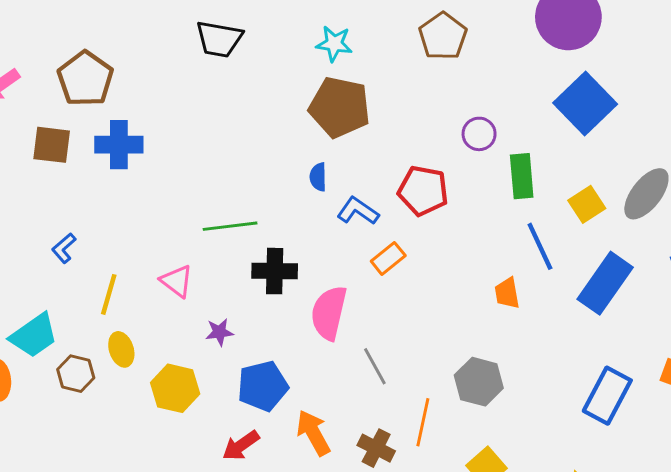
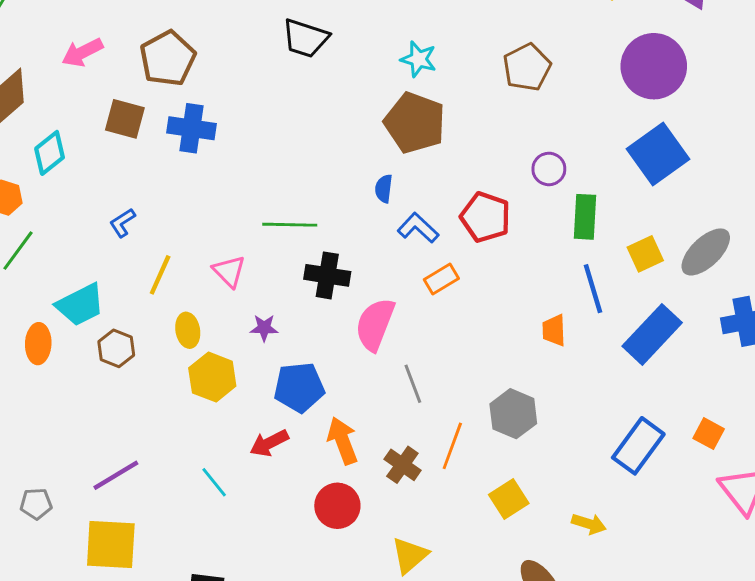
yellow ellipse: (121, 349) -> (188, 330), moved

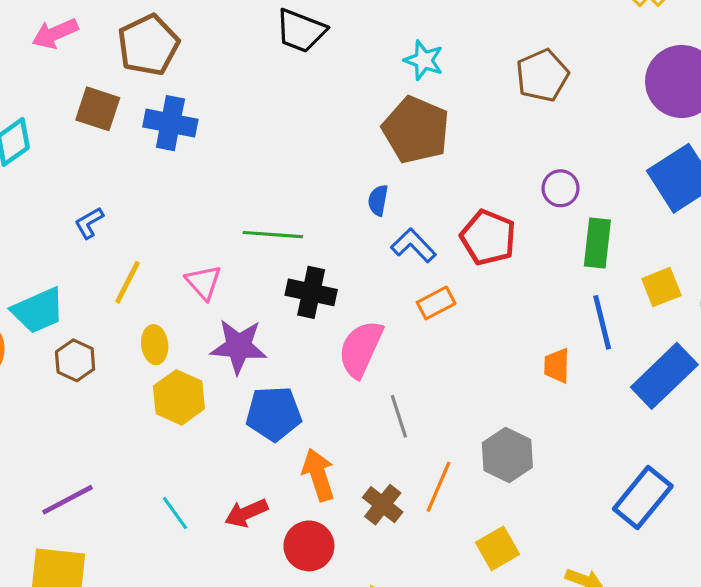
purple star: (264, 328) -> (239, 346), size x1.8
red arrow: (269, 443) -> (246, 513), moved

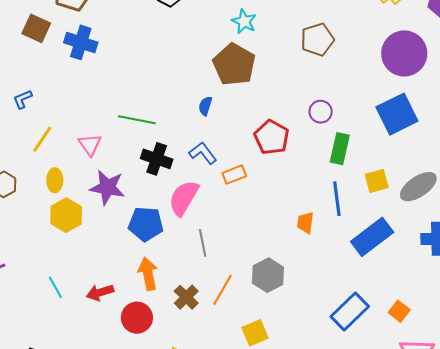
blue L-shape: (414, 245) -> (203, 153), moved
blue pentagon: (274, 414) -> (146, 224), moved

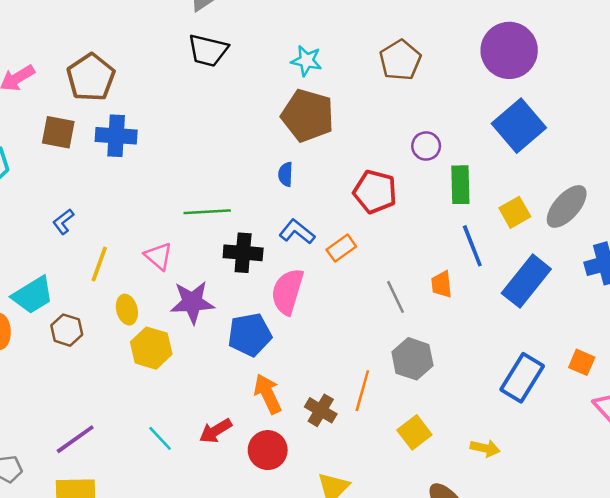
gray line: (203, 243) -> (396, 297), moved

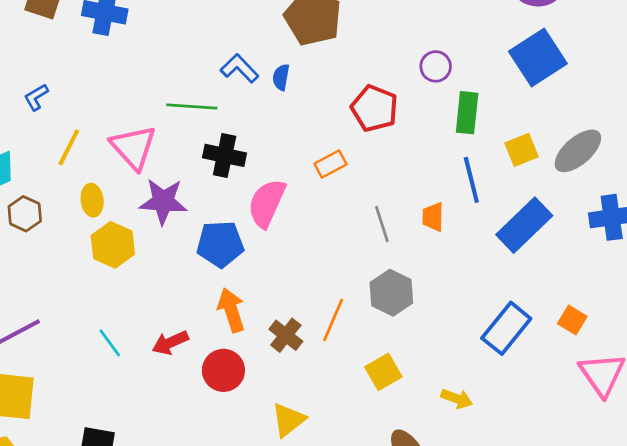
blue L-shape: (297, 232) -> (239, 68), moved
pink triangle: (158, 256) -> (133, 147), size x1.5

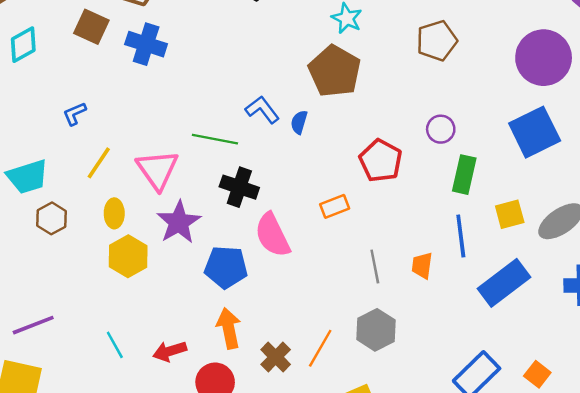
purple star: (163, 201) -> (179, 222), turned 30
pink semicircle: (267, 203) -> (272, 235), turned -57

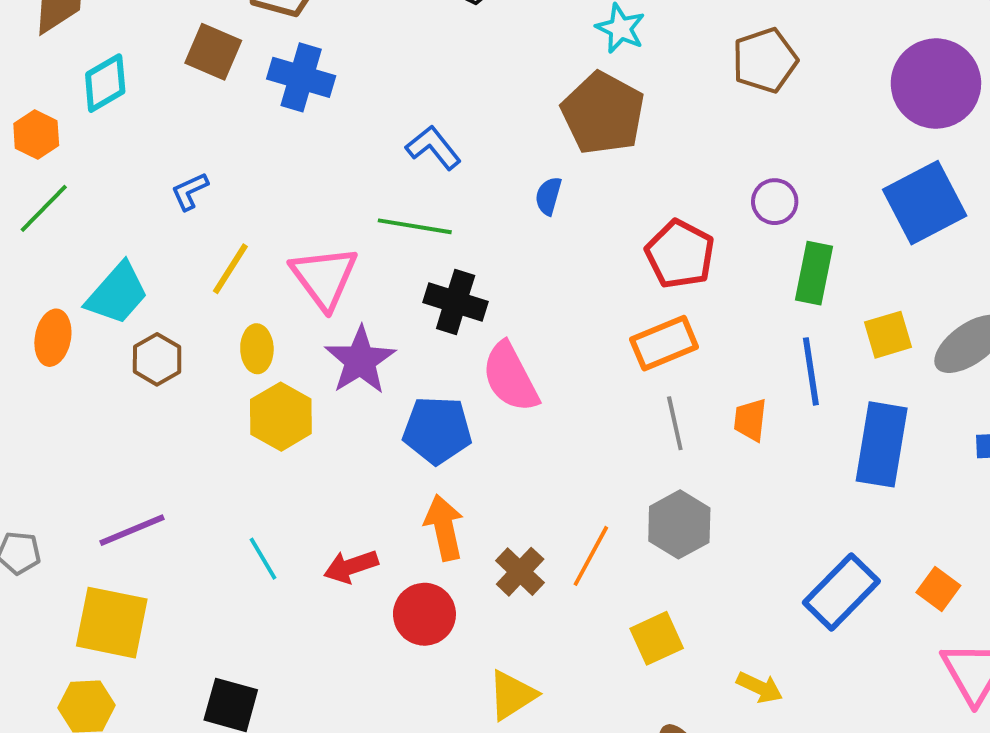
blue L-shape: (262, 110) -> (433, 148), moved
cyan trapezoid: (27, 177) -> (117, 294), turned -30
orange rectangle: (335, 206) -> (664, 343), moved, size x1.4
blue rectangle: (504, 283) -> (882, 444), turned -42

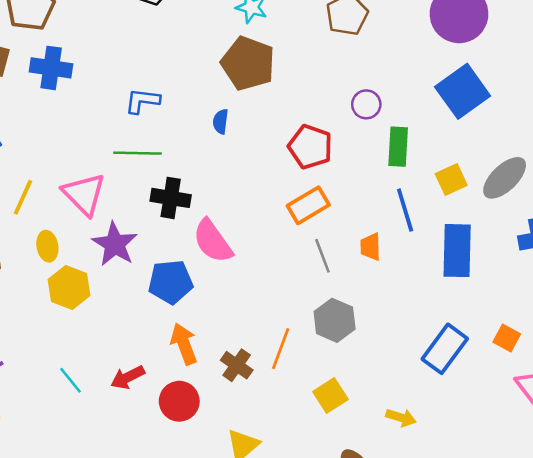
blue L-shape: (433, 148) -> (142, 101), turned -36

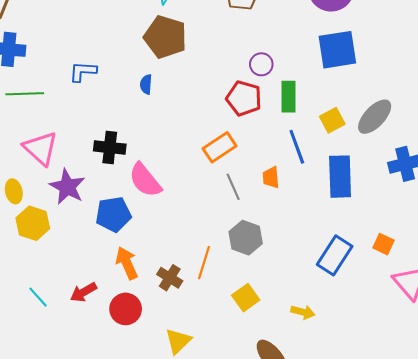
blue square: (463, 91) -> (337, 50), turned 30
red pentagon: (310, 147) -> (244, 98), moved
green line: (138, 153) -> (25, 94), moved

